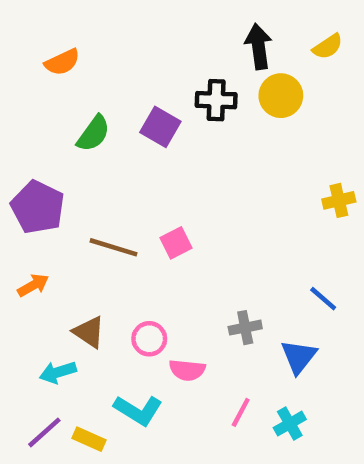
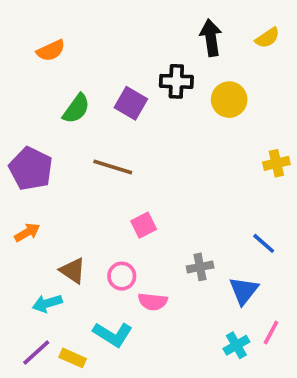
yellow circle: (281, 96) -> (229, 100), moved
pink square: (176, 243) -> (144, 225), moved
brown line: (114, 247) -> (113, 167), moved
pink line: (241, 412) -> (271, 332), moved

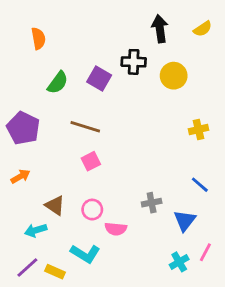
orange semicircle: (51, 50) -> (38, 38), turned -75
yellow cross: (276, 163) -> (198, 130), moved
pink square: (144, 225) -> (91, 161), moved

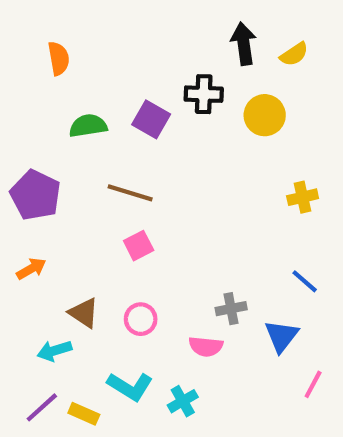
yellow semicircle: (203, 29) -> (294, 54), moved
green semicircle: (58, 83) -> (88, 126), turned -135
pink semicircle: (116, 229) -> (206, 346), moved
cyan cross: (179, 262) -> (183, 401), moved

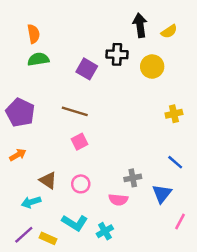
green semicircle: (88, 126) -> (38, 59), moved

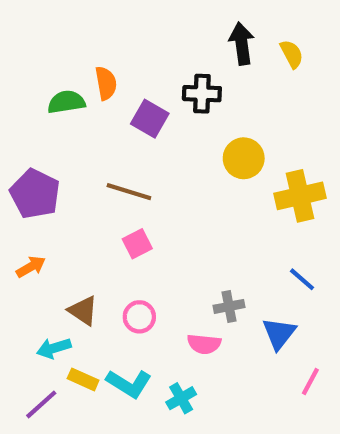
yellow semicircle: (169, 31) -> (292, 54), turned -84
orange semicircle: (33, 34) -> (106, 83), moved
yellow circle: (152, 67) -> (244, 158), moved
yellow cross: (174, 114) -> (300, 196), size x1.6
yellow rectangle: (48, 238) -> (83, 379), moved

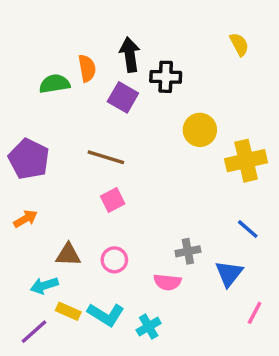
black arrow: (242, 44) -> (130, 55), moved
brown triangle: (83, 311) -> (68, 255), turned -32

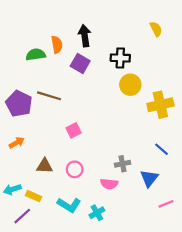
black cross: (166, 77) -> (120, 58), moved
brown line: (106, 157) -> (49, 96), moved
cyan arrow: (44, 286) -> (12, 189), moved
yellow rectangle: (68, 311) -> (33, 196), moved
pink line: (255, 313) -> (166, 204), turned 40

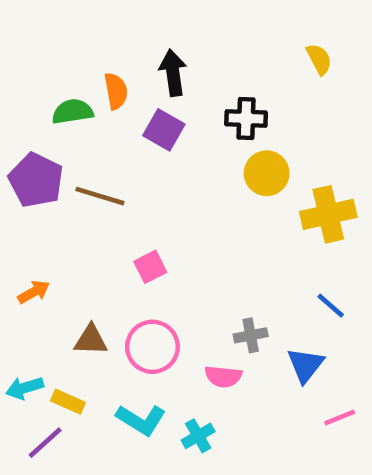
purple pentagon: (19, 104) -> (36, 180), moved
pink circle: (75, 169) -> (152, 347), size x1.5

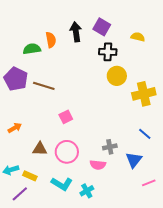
yellow semicircle: (319, 59) -> (138, 37), moved, turned -48
purple square: (164, 130) -> (102, 27), moved

